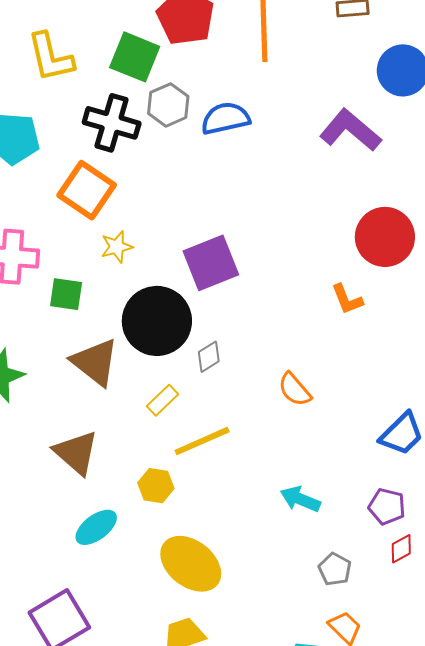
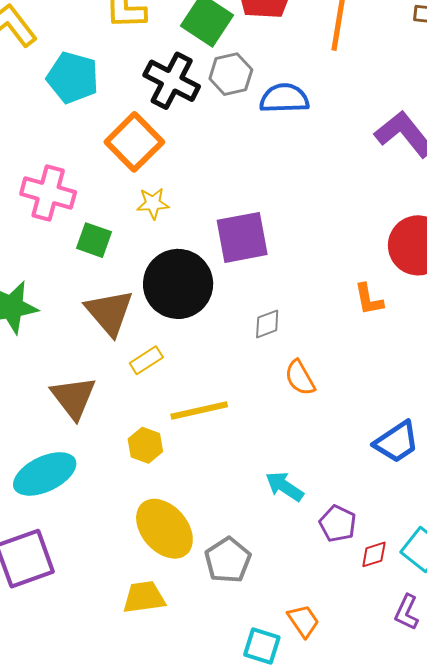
gray diamond: (209, 357) -> (267, 324), moved
yellow rectangle: (162, 400) -> (146, 360), moved
purple pentagon: (387, 507) -> (338, 524), moved
cyan ellipse: (96, 527) -> (45, 474), moved, size x1.4
gray pentagon: (335, 569) -> (228, 560), moved, size x1.4

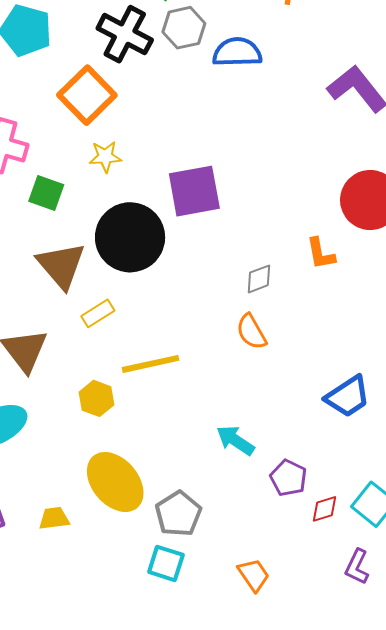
gray diamond: (267, 324) -> (259, 279), moved
yellow trapezoid: (144, 597) -> (54, 518), moved, size x0.7
cyan square: (262, 646) -> (166, 563), moved

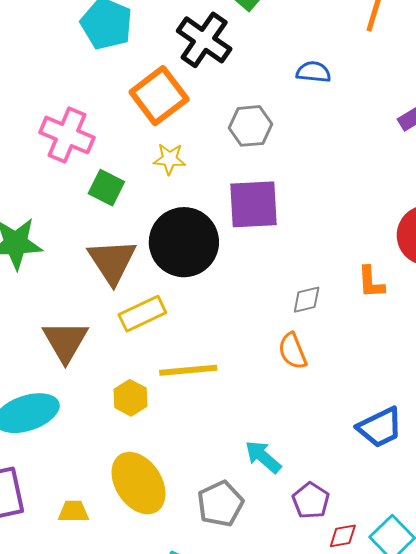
gray hexagon: (184, 28) -> (250, 126), moved
blue semicircle: (237, 52) -> (313, 72), size x0.7
yellow rectangle: (98, 313) -> (142, 314), size x1.4
gray pentagon: (178, 514) -> (220, 504), moved

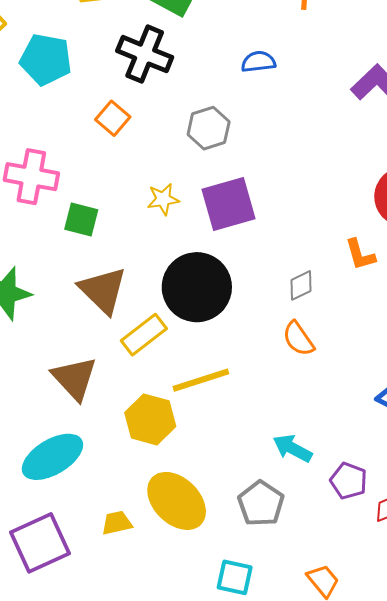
orange square: (159, 96) -> (113, 118), size x0.6
yellow star: (169, 159) -> (163, 199), moved
black circle: (184, 242) -> (197, 287), moved
yellow hexagon: (130, 398) -> (150, 419), size x1.4
yellow trapezoid: (73, 511) -> (117, 523), moved

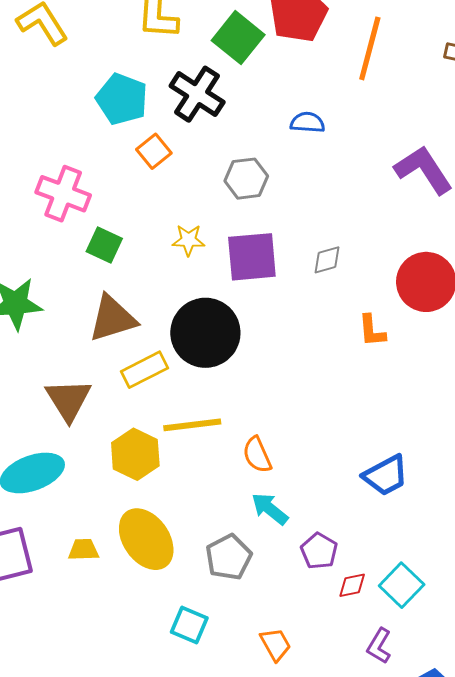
cyan pentagon: (46, 59) -> (122, 99), moved
gray diamond: (301, 285) -> (327, 260), moved
brown triangle: (103, 290) -> (112, 319), turned 48
orange semicircle: (298, 339) -> (257, 455), moved

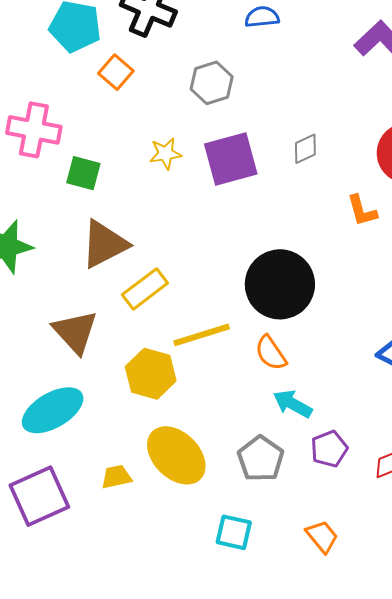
black circle: (205, 333) -> (280, 284), moved
purple pentagon: (319, 551) -> (329, 449), moved, turned 30

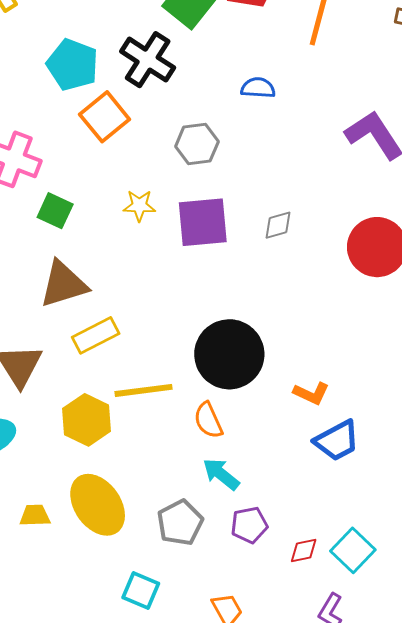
orange square: (116, 72) -> (105, 117), size x1.4
orange L-shape: (362, 211) -> (311, 393), moved, turned -60

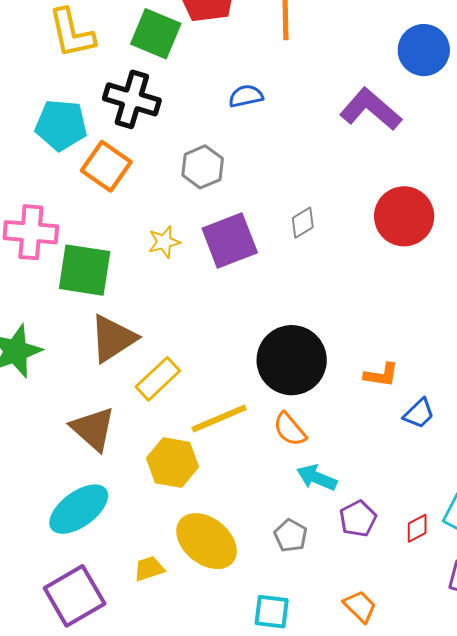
green square: (55, 211) -> (85, 270), size x1.6
blue trapezoid: (337, 441) -> (419, 414), size x0.7
gray pentagon: (180, 523) -> (291, 536), size x0.7

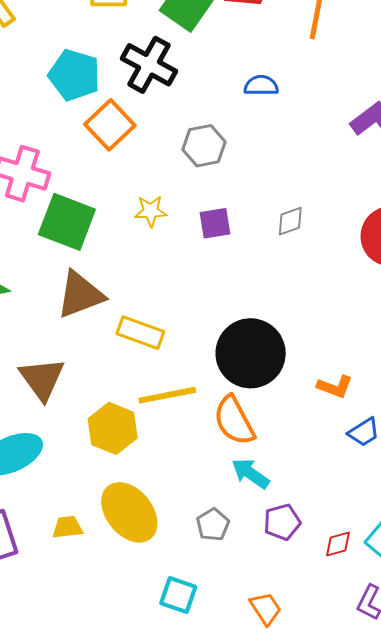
purple square: (230, 241) -> (215, 223), size x0.6
yellow rectangle: (158, 379) -> (140, 333), moved, turned 51
orange semicircle: (290, 429) -> (234, 421), size x1.4

